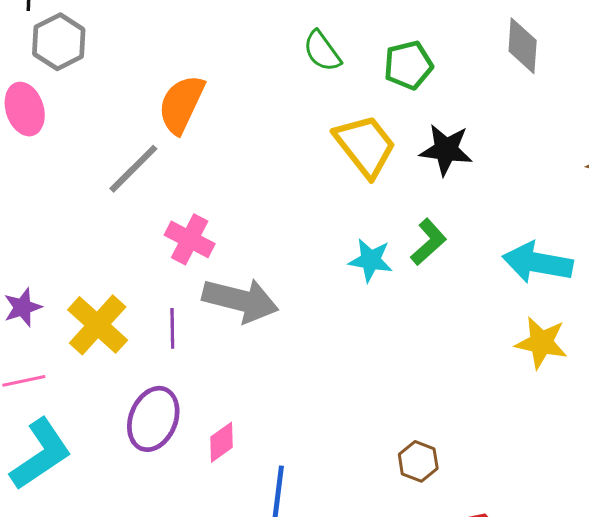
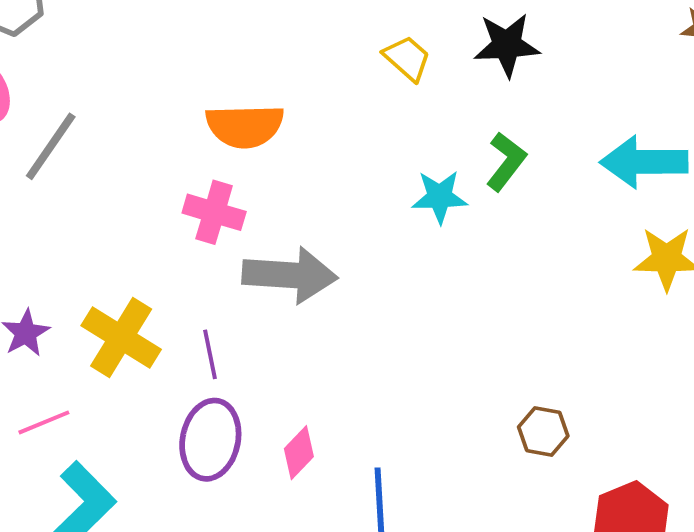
orange semicircle: (181, 104) -> (245, 126), moved, turned -106
yellow trapezoid: (365, 146) -> (407, 58), size x0.6
gray line: (133, 169) -> (51, 146), moved
purple line: (172, 328) -> (210, 354), moved

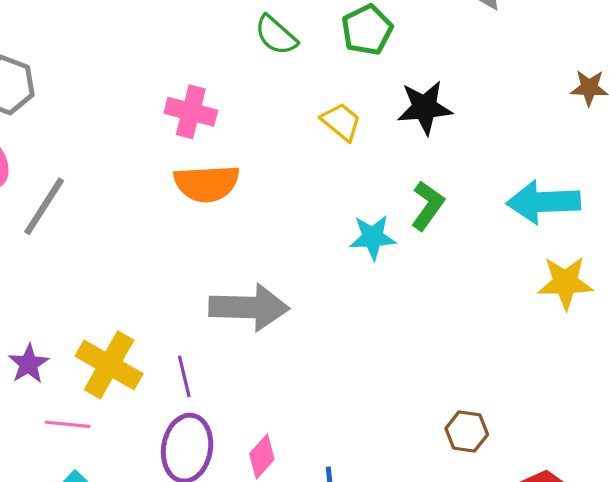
pink cross: (214, 212) -> (191, 112), moved
pink line: (44, 422) -> (68, 424), moved, turned 30

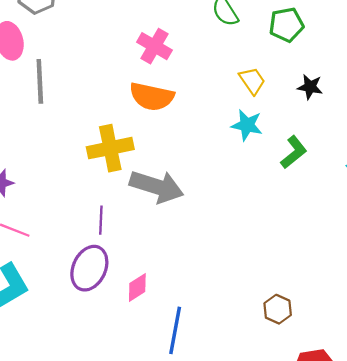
black star: (425, 108) -> (310, 87), size x0.7
gray line: (44, 206) -> (40, 81), turned -51
cyan star: (373, 237) -> (247, 125), moved
yellow cross: (109, 365) -> (110, 148), moved, turned 33

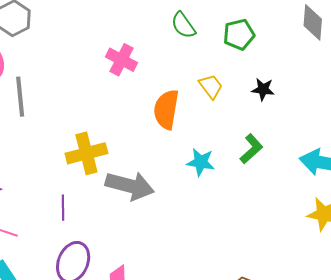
orange semicircle: (152, 97) -> (166, 109), moved, turned 90
cyan star: (247, 125) -> (201, 162), moved
purple line: (101, 220) -> (63, 208), moved

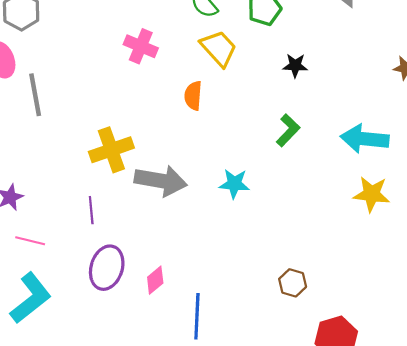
yellow trapezoid: (211, 86) -> (219, 48), moved, size x1.4
orange semicircle: (166, 109) -> (193, 96), size x0.7
cyan star: (201, 162) -> (234, 184), moved

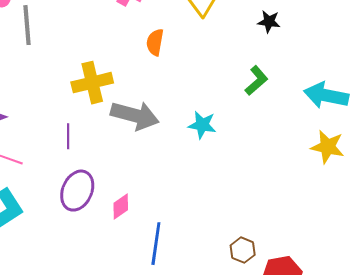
orange semicircle: (193, 96) -> (155, 42), moved
brown hexagon: (293, 283) -> (243, 250), moved

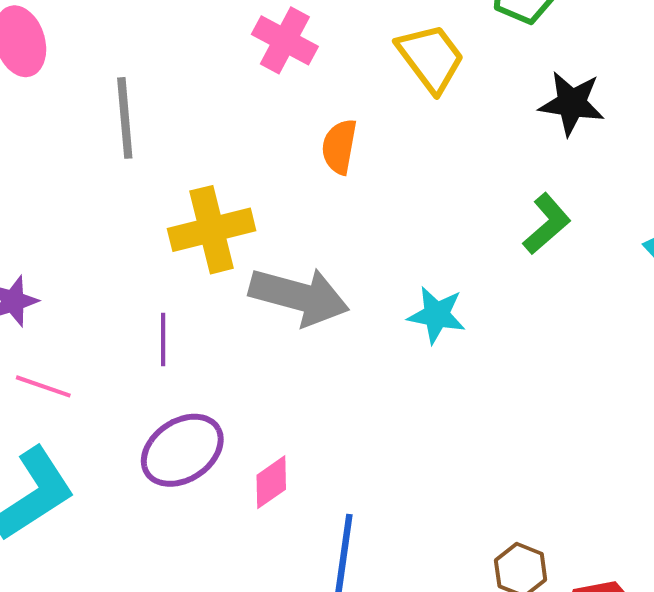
black star: (269, 22) -> (572, 103), size x1.4
gray line: (27, 25) -> (125, 118), moved
purple ellipse: (77, 191) -> (182, 450), turned 33

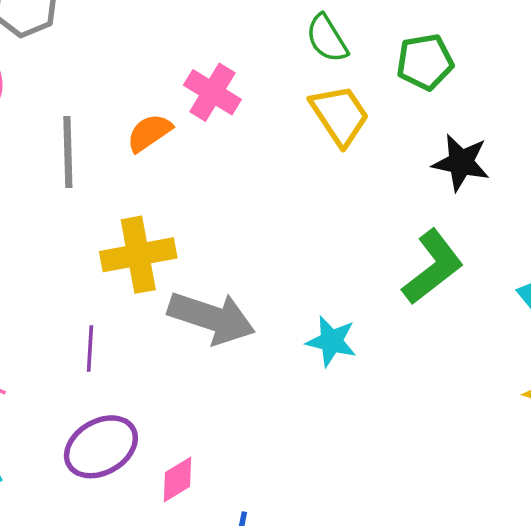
orange semicircle: (339, 147) -> (149, 133), moved, turned 42
green L-shape: (547, 224) -> (433, 267), size x1.4

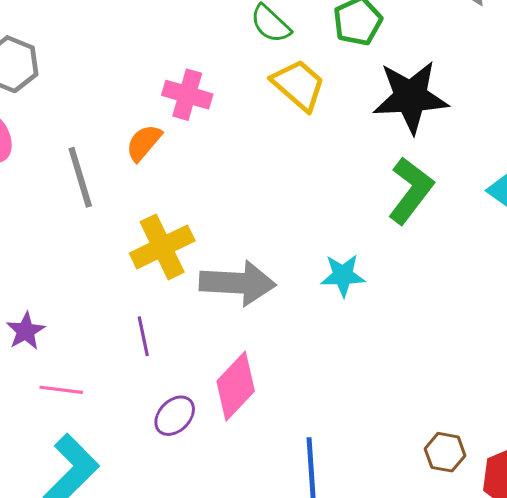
black star: (461, 163) -> (411, 97), size x1.5
purple ellipse: (101, 447) -> (175, 416), size x0.7
pink diamond: (177, 479) -> (236, 386), moved, size x1.6

